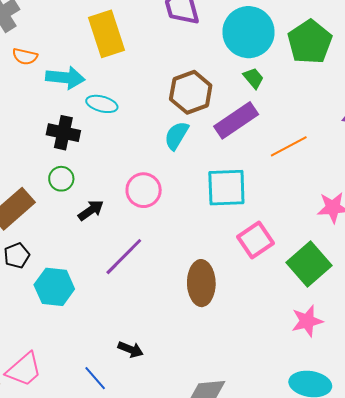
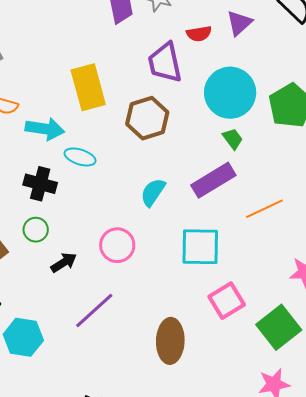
brown hexagon: (191, 92) -> (147, 118), moved

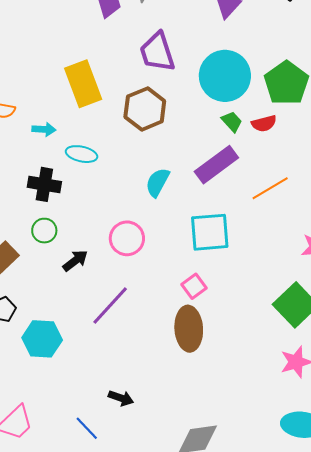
red semicircle: (199, 34) -> (264, 124), moved
cyan arrow: (45, 129) -> (44, 129), size x0.6
pink square: (227, 301) -> (194, 286), moved, size x0.7

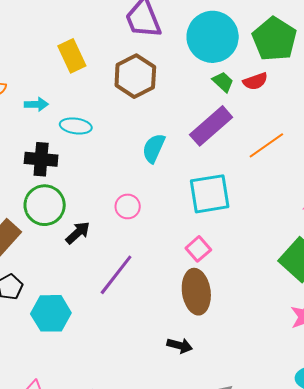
yellow rectangle: (83, 84) -> (72, 56), size x0.7
green circle: (44, 231) -> (45, 205), size x1.6
pink circle: (127, 238) -> (128, 206), size x0.7
black arrow: (121, 398) -> (180, 346), moved

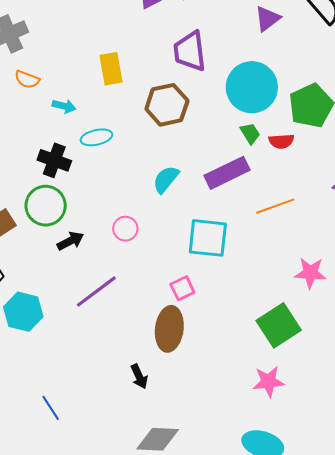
cyan ellipse: (76, 126) -> (96, 137), turned -36
black arrow: (180, 346) -> (139, 377), turned 35

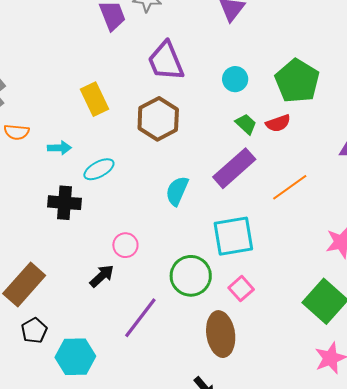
cyan circle: (252, 87) -> (235, 79), size x0.5
green circle: (46, 206) -> (191, 276), moved
pink circle: (125, 229) -> (125, 245), moved
pink square: (182, 288) -> (241, 289), moved

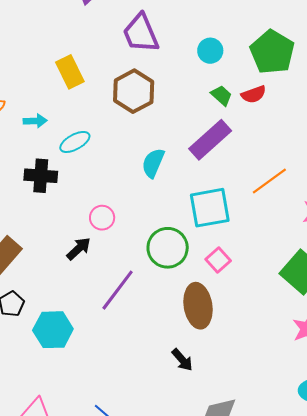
orange line: (290, 187) -> (269, 181), moved

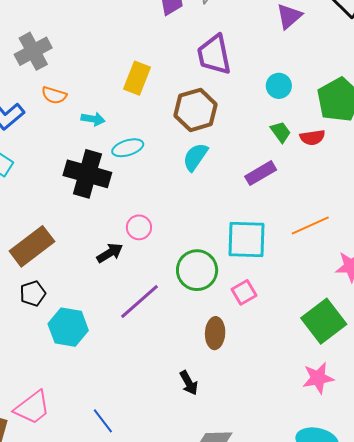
yellow rectangle: (70, 72) -> (137, 78), turned 36
purple rectangle: (210, 140) -> (261, 173), size x0.7
cyan semicircle: (153, 163) -> (195, 157), moved
black cross: (41, 176) -> (87, 174), size x1.4
brown ellipse: (198, 306) -> (215, 333), size x0.7

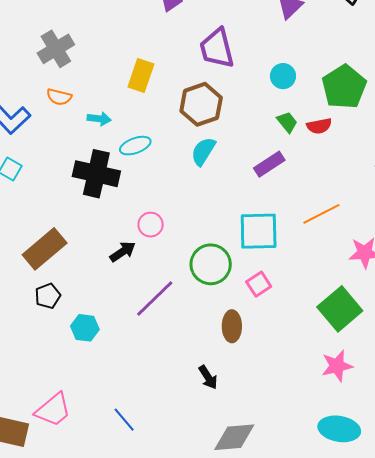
gray cross: (33, 51) -> (56, 49), moved
cyan hexagon: (68, 327) -> (85, 328), size x0.7

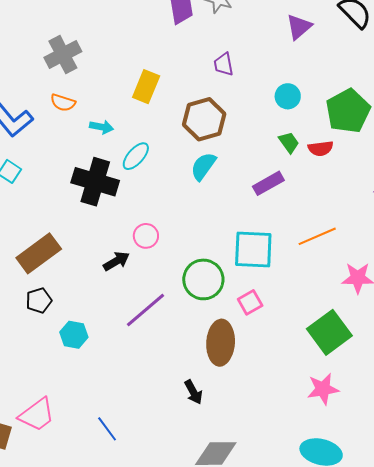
purple trapezoid: (217, 48) -> (224, 64), size x0.6
cyan ellipse: (135, 146) -> (136, 156), turned -32
brown ellipse: (232, 326) -> (221, 343), size x1.4

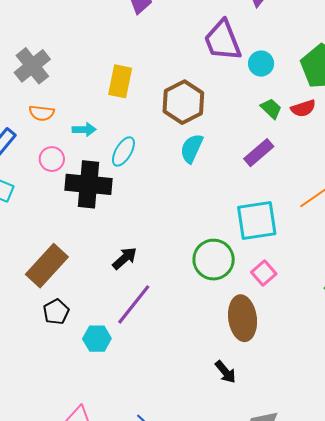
purple trapezoid: (224, 64) -> (223, 40), moved, size x1.8
pink circle: (146, 236) -> (52, 159), moved
purple line: (145, 310) -> (134, 304), moved

